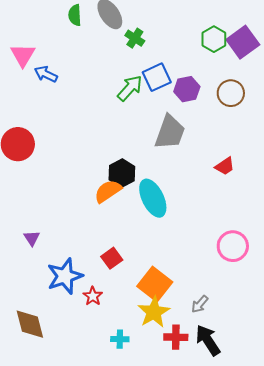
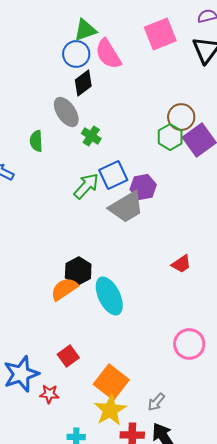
green semicircle: (75, 15) -> (36, 141), moved
brown circle: (231, 93) -> (181, 117), moved
gray trapezoid: (170, 132) -> (126, 207), moved, turned 39
red star: (93, 296) -> (49, 394), turned -30

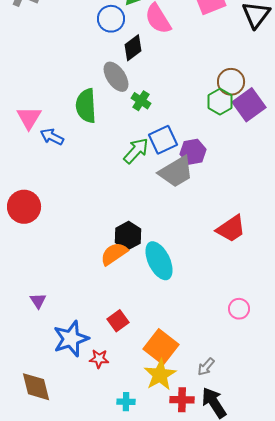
blue circle: (76, 54) -> (111, 19), moved
green semicircle: (36, 141) -> (86, 106), size x1.6
red trapezoid: (181, 264) -> (231, 229), size x1.5
pink circle: (189, 344) -> (239, 309), size x0.7

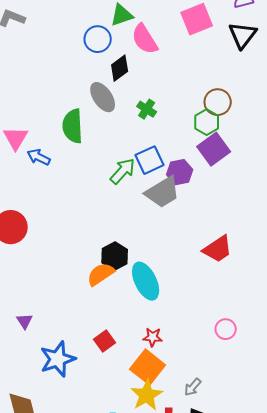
green cross: (141, 101) -> (147, 109), moved
purple square: (249, 105) -> (214, 149), moved
red star: (99, 359) -> (153, 337), moved

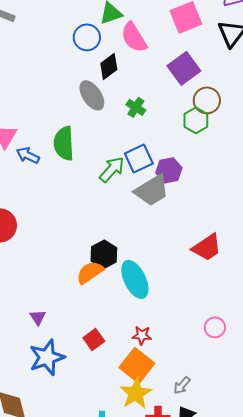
green semicircle: (73, 126) -> (64, 143), moved
purple square: (214, 149) -> (184, 68), moved
purple triangle: (25, 321) -> (38, 317), moved

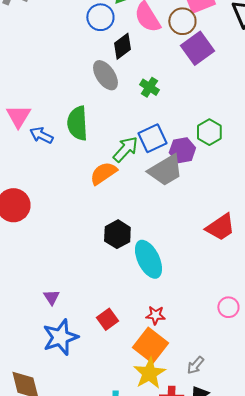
brown circle: (207, 100) -> (182, 21), moved
green hexagon: (196, 120) -> (209, 132), moved
orange semicircle: (90, 272) -> (103, 173), moved

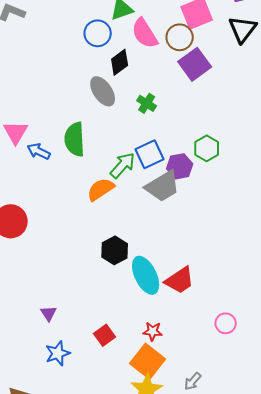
red trapezoid: (220, 227) -> (180, 280), moved
blue star: (60, 337) -> (58, 353), size x0.7

